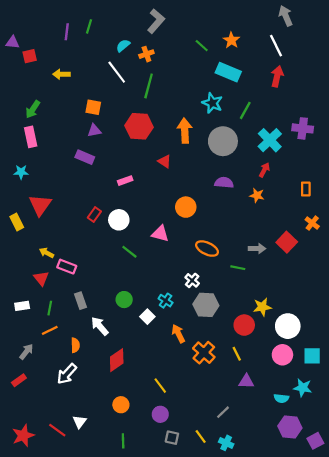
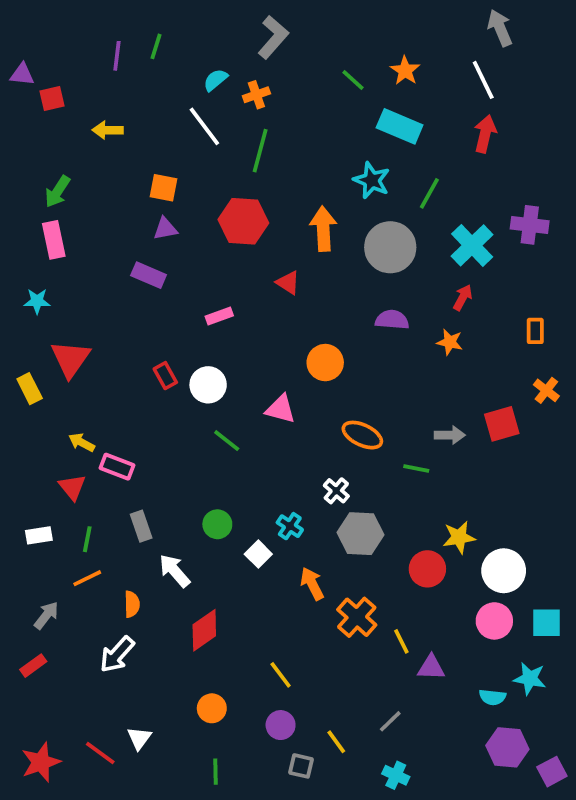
red rectangle: (94, 215) -> (165, 376), turned -64
red square: (287, 242) -> (502, 424), turned 30
yellow line: (237, 354) -> (401, 641), moved
yellow line: (201, 437) -> (336, 742), moved

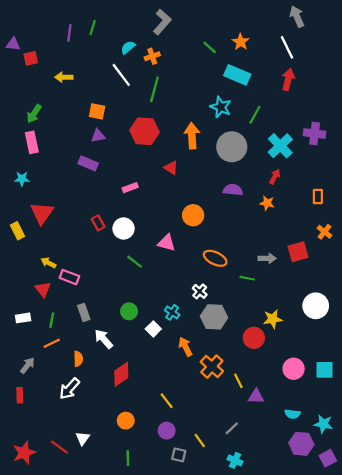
white circle: (504, 571) -> (316, 306), moved
red rectangle: (33, 666) -> (20, 395), turned -56
cyan star: (530, 679) -> (323, 424), moved

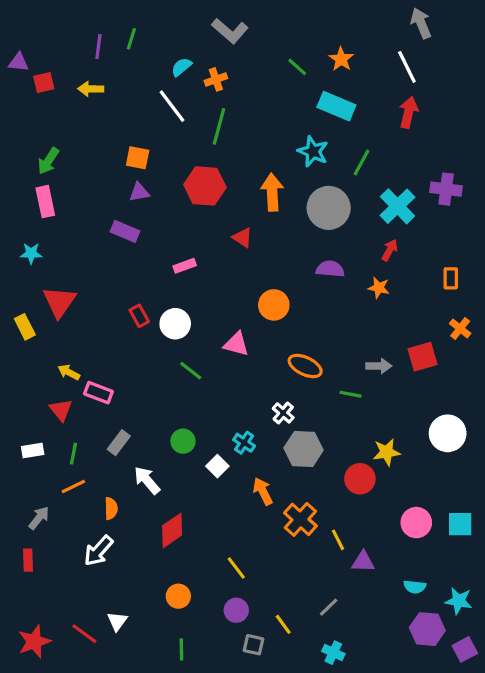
gray L-shape: (162, 22) -> (230, 31), turned 90
yellow arrow: (64, 77) -> (91, 89), moved
gray rectangle: (84, 312) -> (119, 443), turned 56

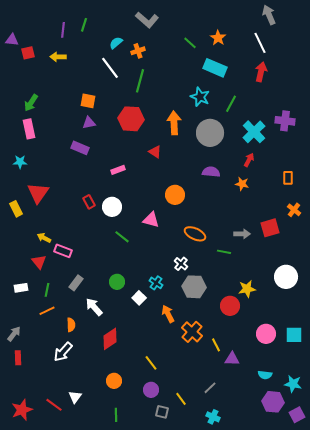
gray arrow: (39, 518) -> (14, 334), moved

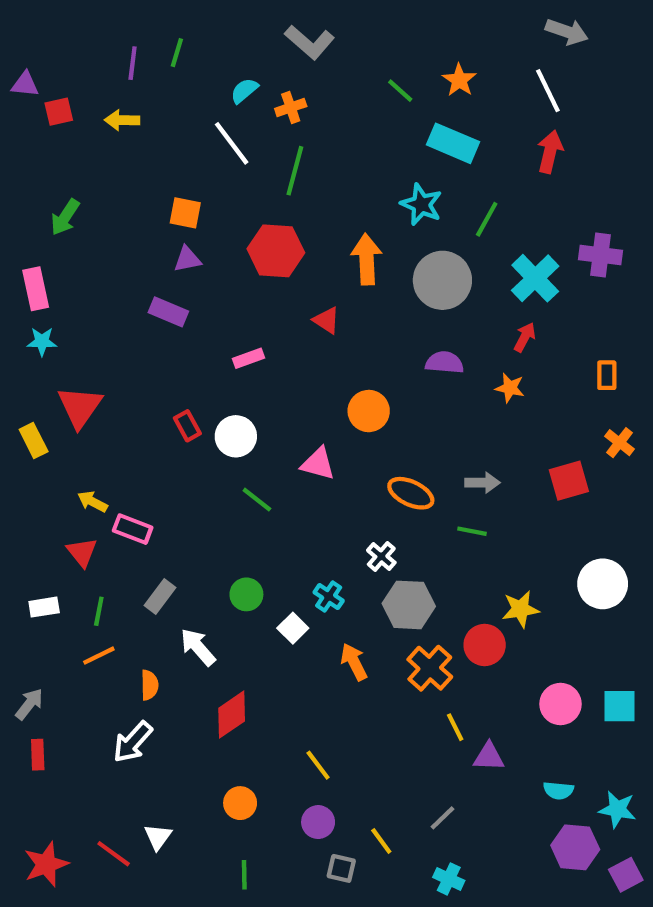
gray arrow: (269, 15) -> (567, 32), turned 132
pink rectangle: (29, 129) -> (36, 289), moved
gray arrow: (242, 234) -> (482, 483), moved
orange cross: (192, 332) -> (430, 668), moved

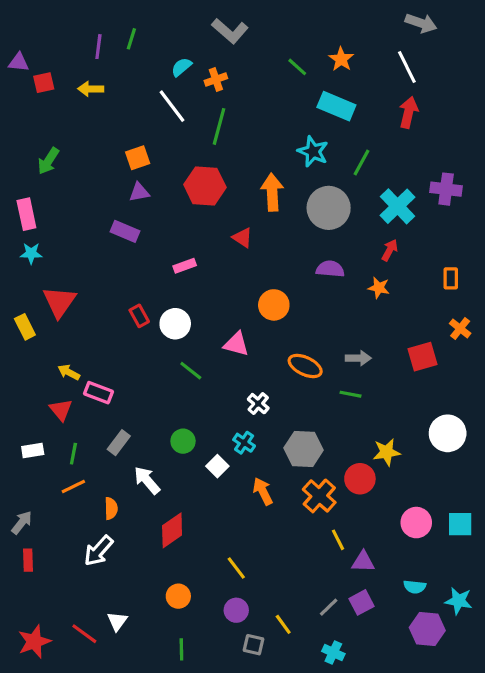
orange square: (185, 213) -> (138, 158), turned -30
white cross: (381, 556) -> (258, 404), moved
purple square: (626, 875) -> (361, 602), moved

